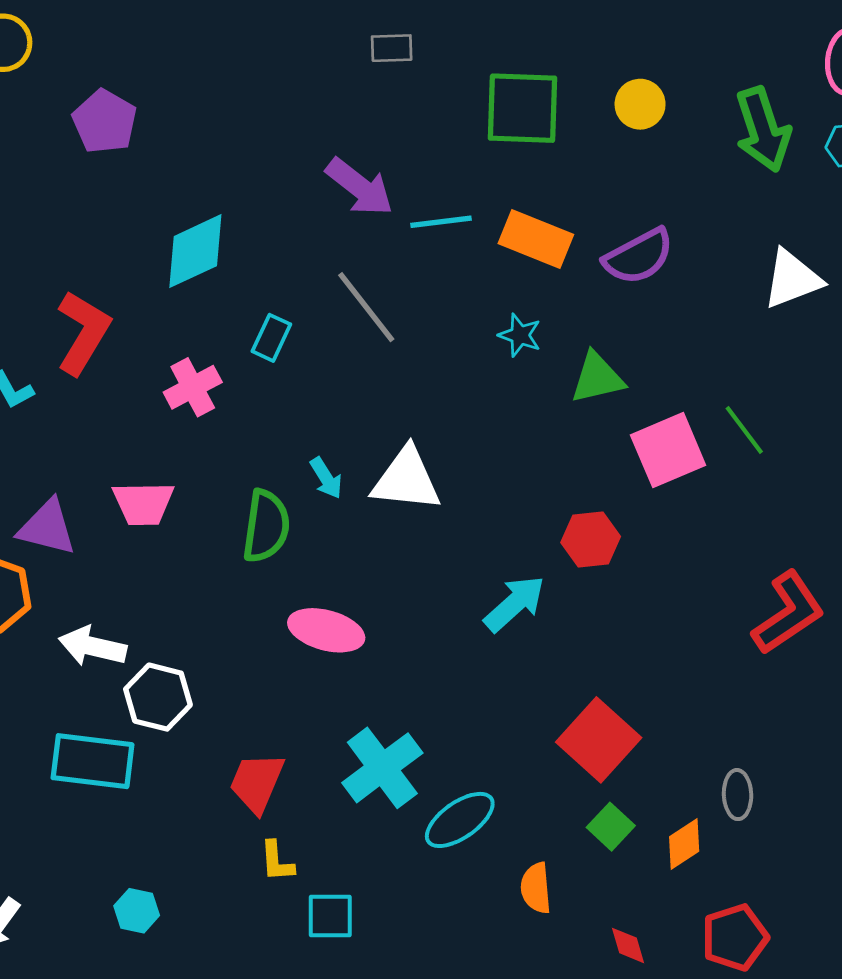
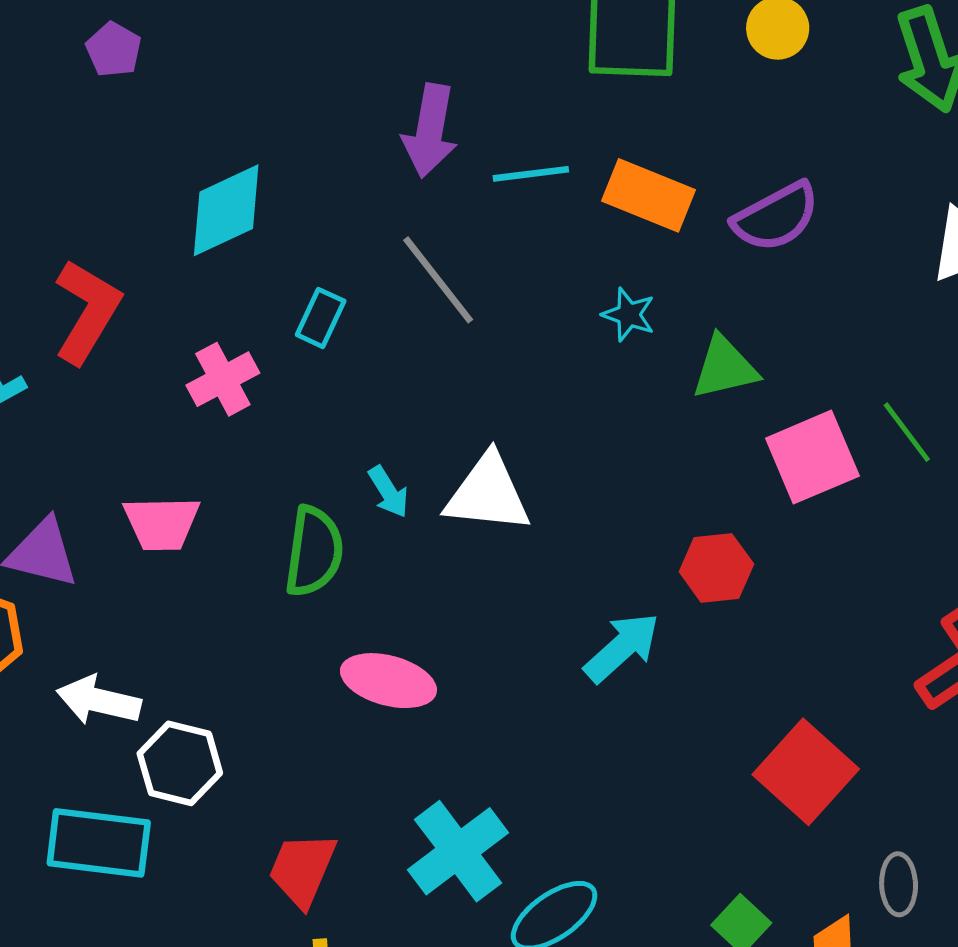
purple pentagon: (105, 122) -> (114, 50), size x0.7
purple arrow: (360, 187) -> (430, 131), turned 62
red square: (599, 740) -> (806, 772), moved

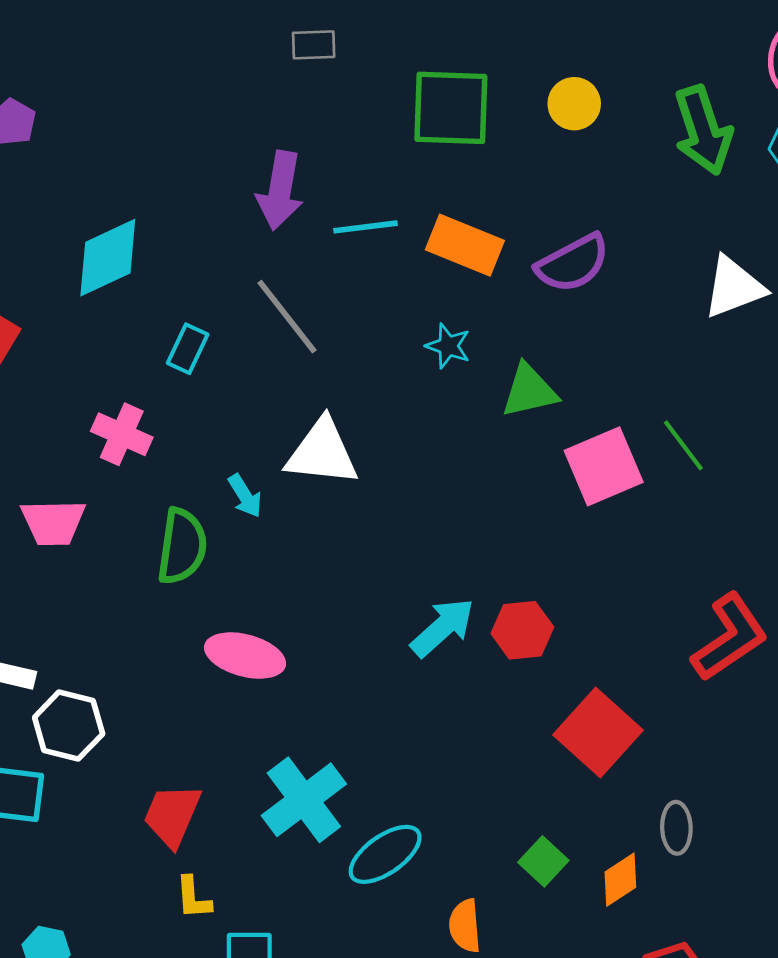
pink cross: (223, 379) -> (122, 434), moved, turned -38
white triangle: (488, 493) -> (322, 452), moved
red hexagon: (716, 568) -> (522, 630), moved

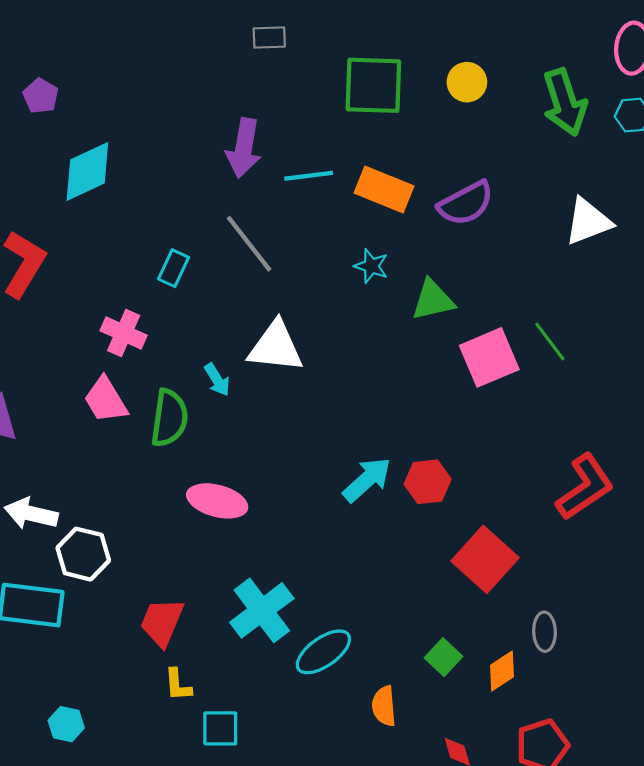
cyan diamond: (108, 258) -> (87, 171), moved
pink trapezoid: (53, 522) -> (106, 400), moved, turned 60

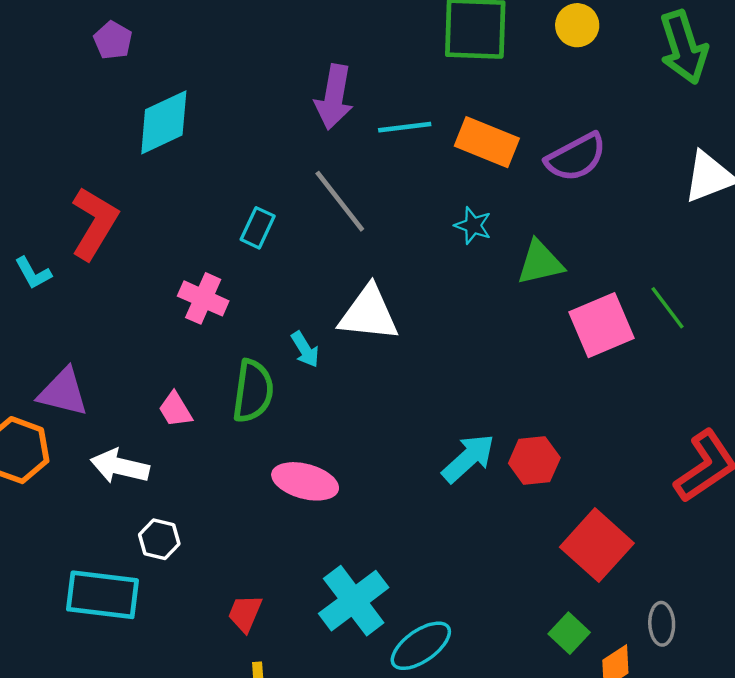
pink trapezoid: (106, 400) -> (175, 410), moved, size x0.7
white arrow: (31, 514) -> (120, 466), moved
white hexagon: (83, 554) -> (159, 539), size x0.7
red trapezoid: (162, 622) -> (245, 613), size x0.7
green square: (444, 657) -> (569, 633), moved

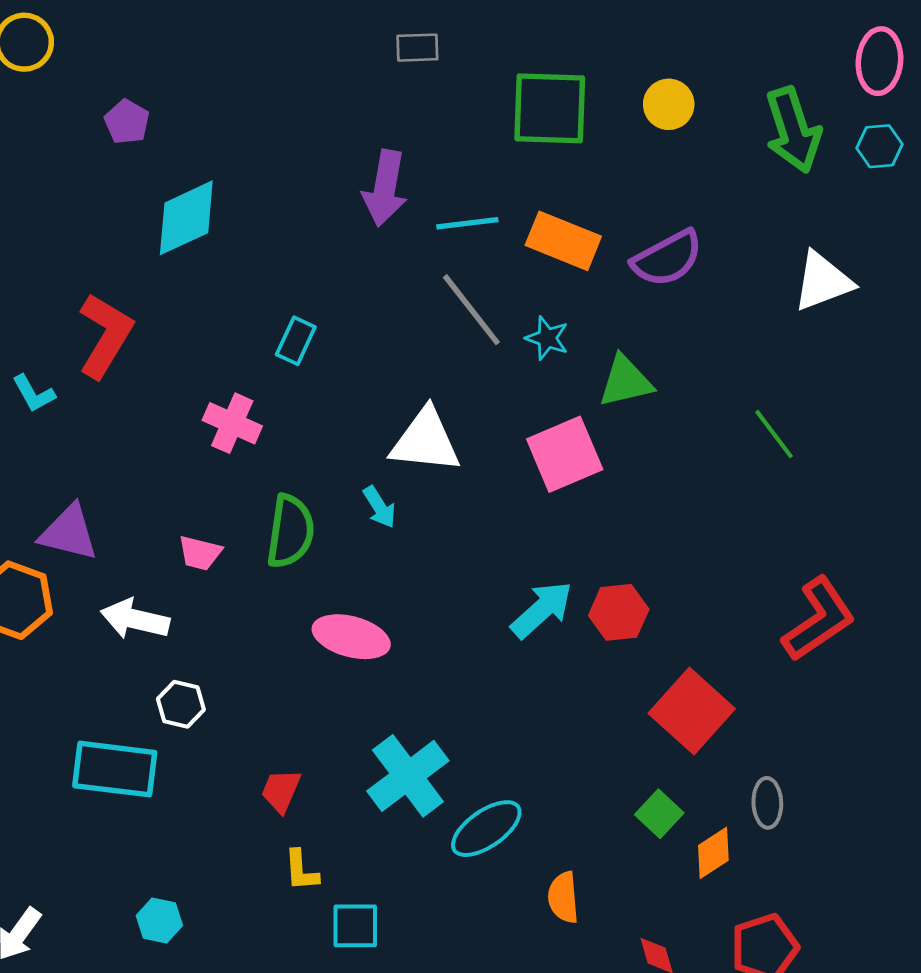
gray line: (340, 201) -> (471, 310), moved
pink square: (601, 325) -> (565, 454), moved
cyan arrow: (305, 349) -> (380, 507), moved
pink trapezoid: (175, 410) -> (200, 553), turned -45

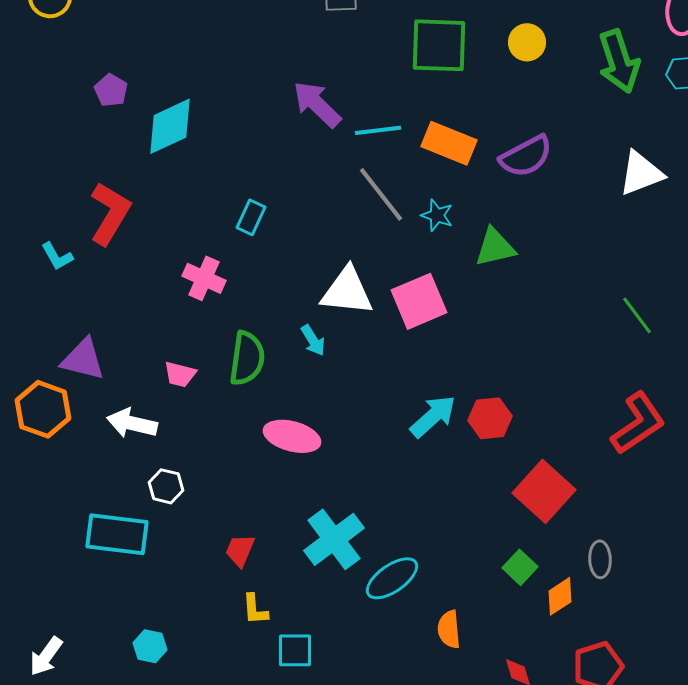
purple pentagon: (127, 122) -> (111, 90), moved
purple arrow: (385, 188) -> (317, 104), turned 124
green line: (774, 434) -> (637, 315), moved
pink square: (565, 454) -> (419, 301), moved

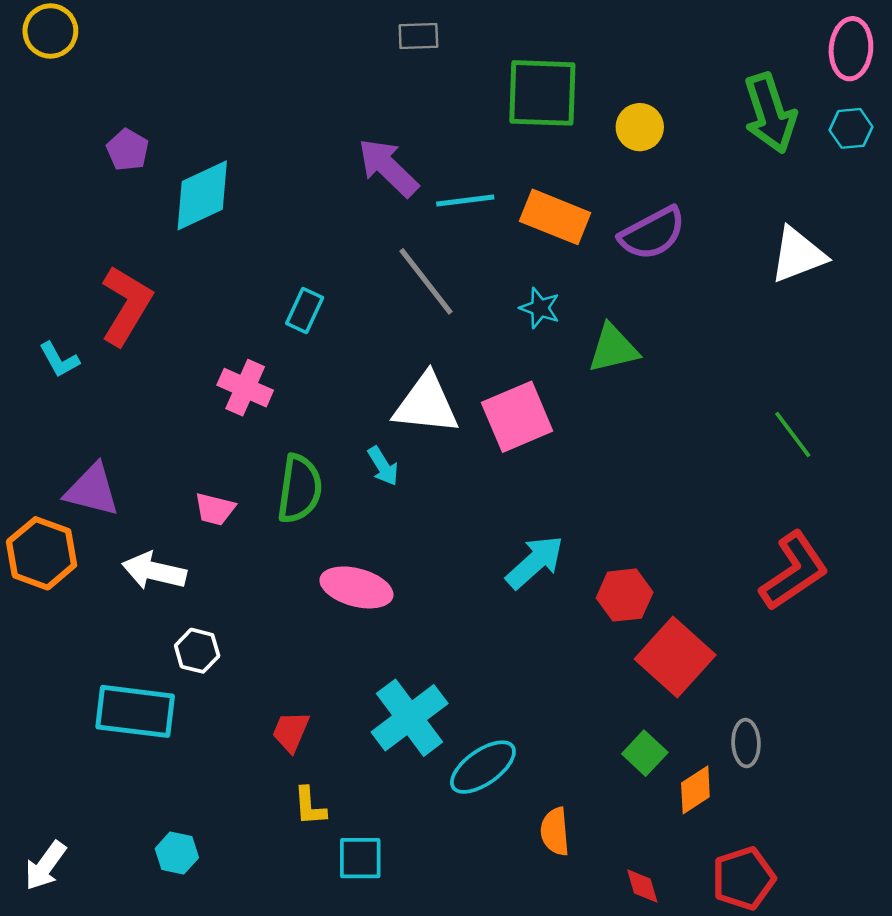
yellow circle: (527, 42) -> (640, 127), moved
gray line: (381, 194) -> (426, 281), moved
red hexagon: (490, 418) -> (625, 595), moved

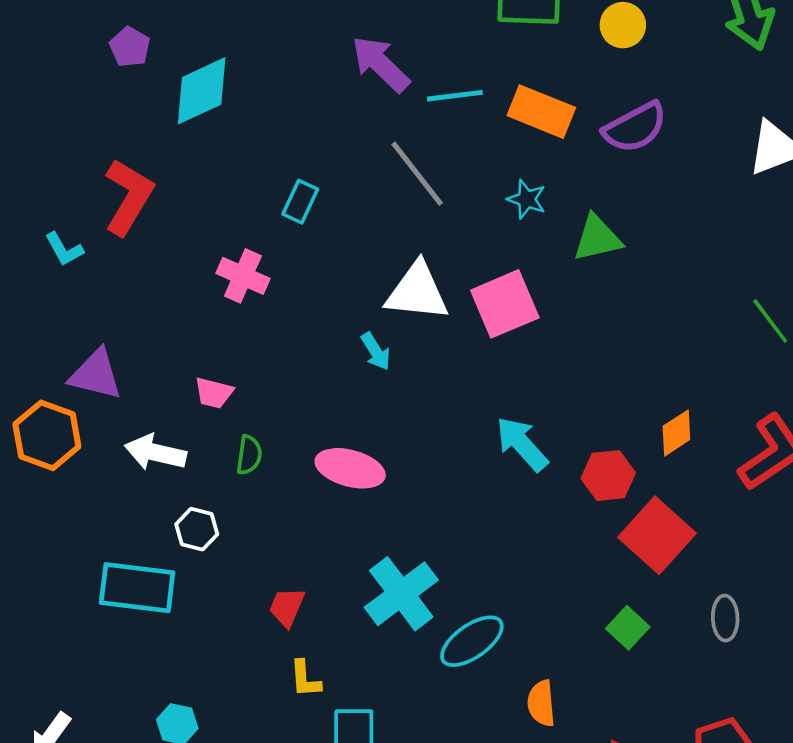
green semicircle: (300, 489) -> (249, 455), moved, size x0.6
cyan arrow: (535, 562) -> (522, 444), turned -90
orange diamond: (695, 790) -> (676, 433), moved

